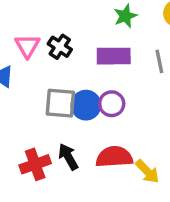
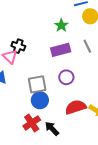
black cross: (60, 47) -> (18, 46), moved
blue circle: (86, 105) -> (40, 100), moved
black arrow: (68, 157) -> (52, 129), moved

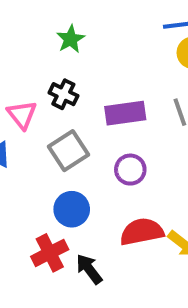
green star: (61, 25) -> (71, 39), moved
black cross: (18, 46) -> (63, 94), moved
gray square: (37, 84) -> (69, 151), moved, turned -30

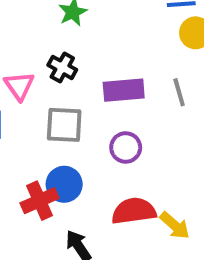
gray square: (69, 151) -> (64, 125), turned 33
red cross: (50, 253) -> (40, 201), moved

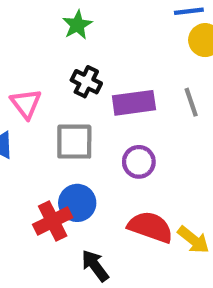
black cross: (62, 67) -> (86, 82), moved
red semicircle: (134, 211) -> (150, 227), turned 30

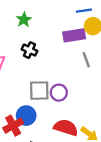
purple rectangle: (134, 103) -> (74, 35), moved
gray square: (74, 142) -> (39, 91), moved

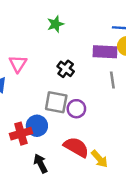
black cross: (29, 50) -> (66, 69), moved

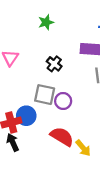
black arrow: (41, 163) -> (13, 142), moved

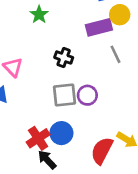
blue circle: (26, 116) -> (61, 133), moved
red semicircle: (62, 136) -> (102, 151), moved, turned -75

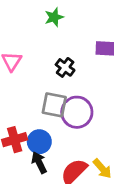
purple circle: (87, 95) -> (77, 112), size x1.5
black arrow: (47, 160) -> (39, 163), moved

